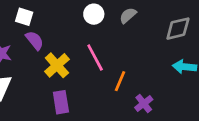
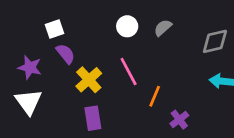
white square: (24, 17) -> (55, 29), turned -36

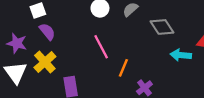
gray diamond: (215, 41) -> (162, 27), moved, turned 70
yellow cross: (89, 80) -> (45, 62), moved

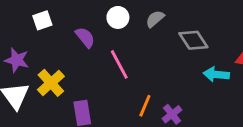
purple semicircle: (47, 32) -> (85, 37), moved
orange line: (123, 68) -> (145, 106), moved

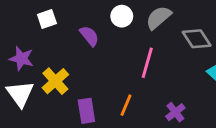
gray semicircle: (155, 19) -> (158, 18), size x1.4
pink line: (119, 64) -> (147, 63), moved, turned 44
orange line: (145, 106) -> (126, 105), moved

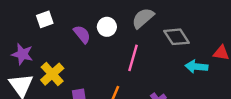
white circle: (122, 16) -> (107, 27), moved

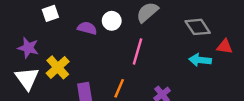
purple semicircle: (82, 34) -> (87, 28), turned -36
gray diamond: (176, 37) -> (198, 27), moved

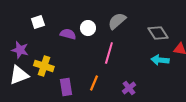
yellow cross: (58, 67) -> (44, 66), turned -30
white triangle: (27, 78) -> (19, 75), turned 45

